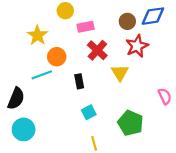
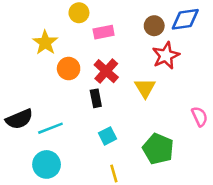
red cross: (97, 50) -> (106, 71), moved
cyan line: (42, 75) -> (50, 128), moved
black semicircle: (16, 98) -> (19, 119), turned 45
cyan circle: (24, 129) -> (47, 164), moved

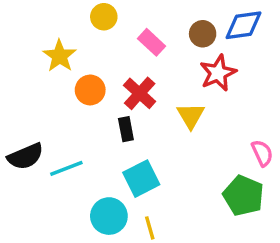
pink rectangle: (104, 32) -> (151, 42), moved, turned 54
cyan square: (107, 136) -> (141, 179), size x1.5
green pentagon: (158, 149) -> (243, 196), moved
cyan circle: (47, 164) -> (109, 216), moved

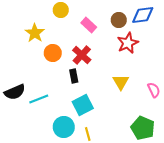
yellow triangle: (191, 116) -> (121, 82), moved
green pentagon: (243, 196) -> (143, 128), moved

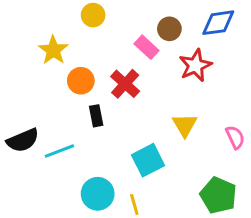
brown circle: (119, 20) -> (169, 29), moved
pink rectangle: (89, 25) -> (147, 47), moved
black rectangle: (74, 76) -> (96, 116), moved
cyan square: (83, 105) -> (148, 160), moved

